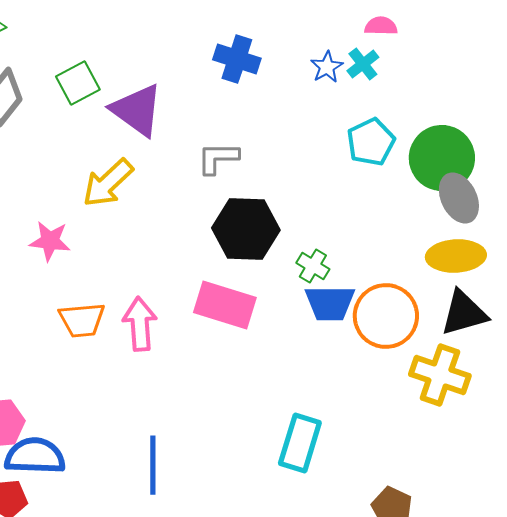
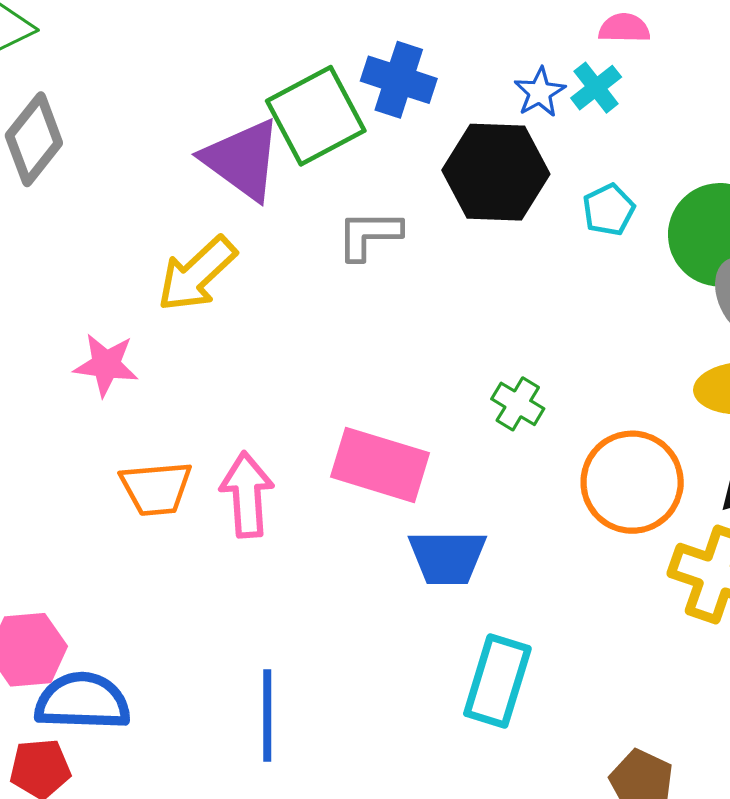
green square: (78, 83) -> (316, 116), moved, size x1.4
cyan pentagon: (371, 142) -> (609, 210), size x0.7
black hexagon: (246, 229) -> (496, 172), moved
blue trapezoid: (330, 303) -> (447, 557), moved

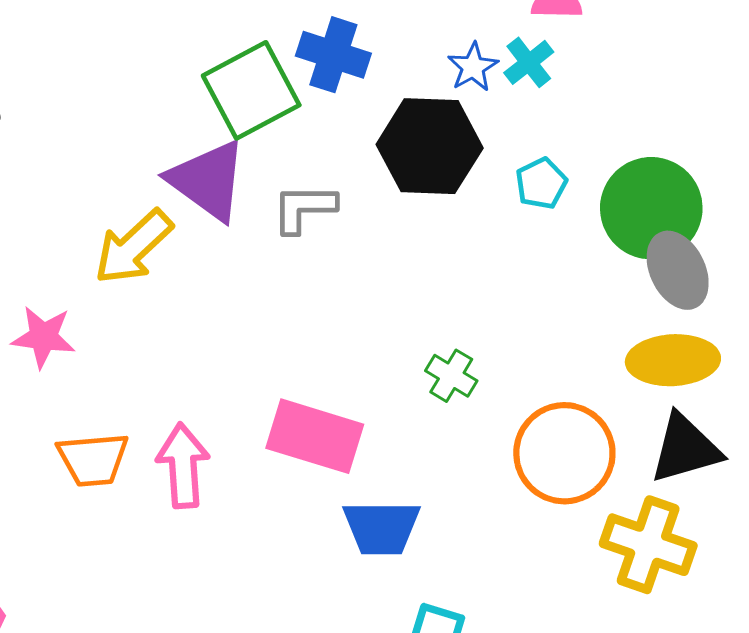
purple triangle: (242, 160) -> (208, 180), moved

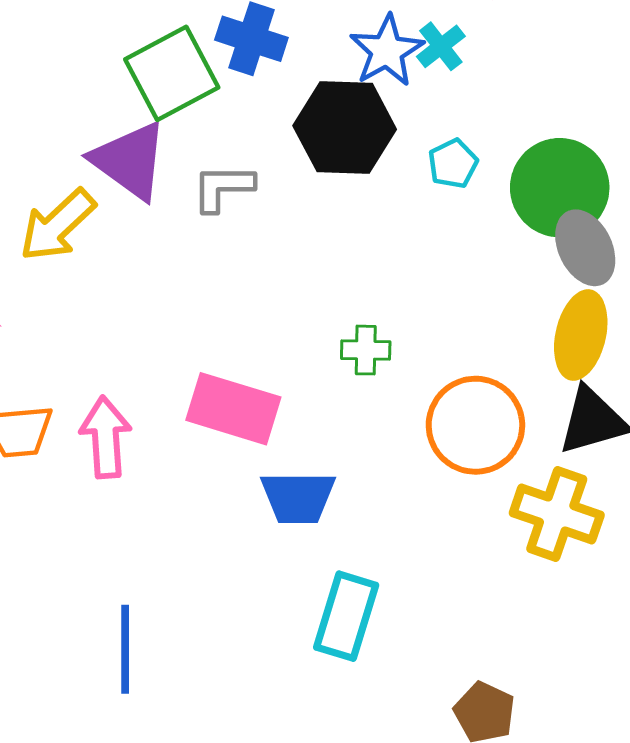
blue star: (473, 67) -> (387, 51), size x1.5
yellow ellipse: (673, 360) -> (581, 335), turned -74
green cross: (451, 376) -> (366, 350), turned -30

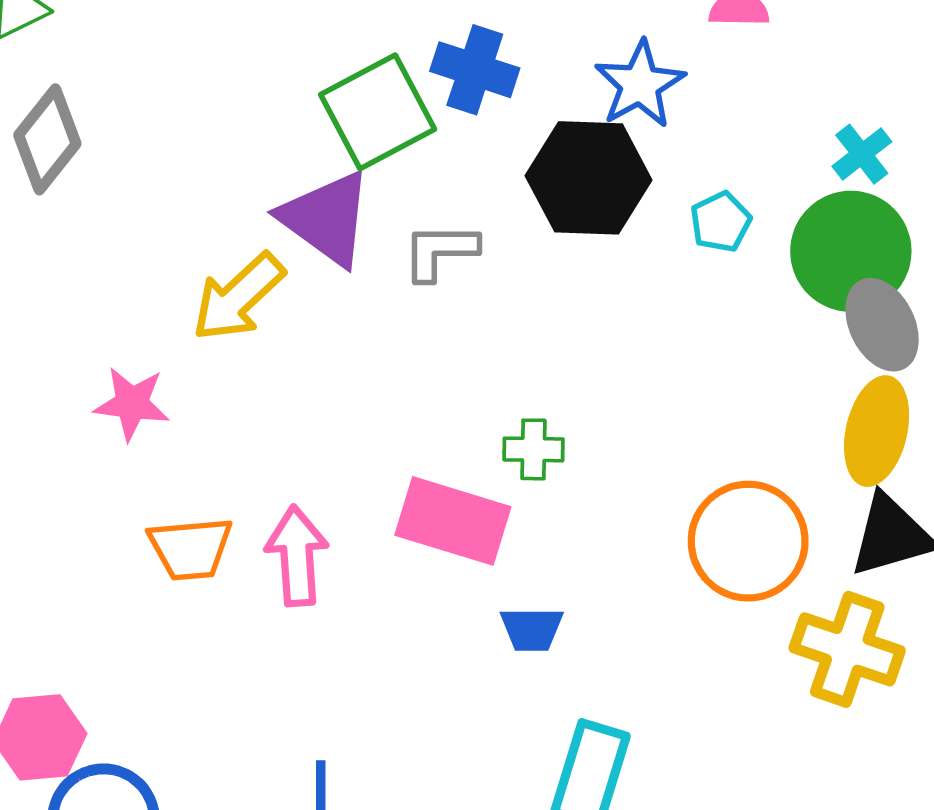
cyan cross: (441, 46) -> (862, 154), moved
green cross: (366, 350) -> (533, 449), moved
blue trapezoid: (298, 497) -> (532, 629), size x0.7

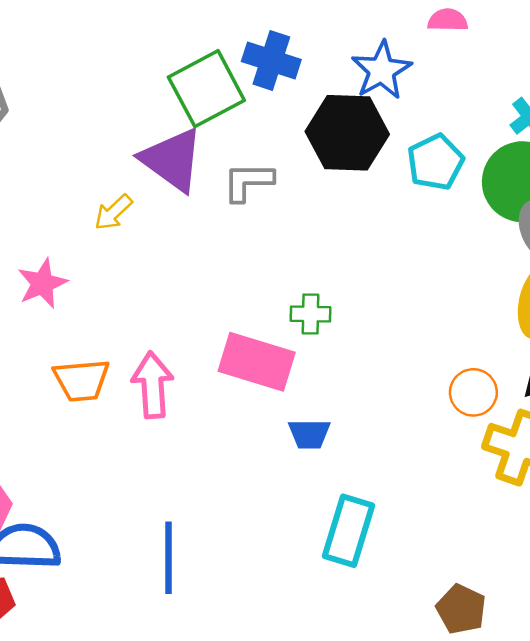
cyan pentagon: (721, 222) -> (435, 162), size x1.4
yellow arrow: (238, 297) -> (113, 212), size x0.6
pink star: (132, 404) -> (42, 283), turned -30
orange circle: (748, 541) -> (473, 392), moved, size x0.6

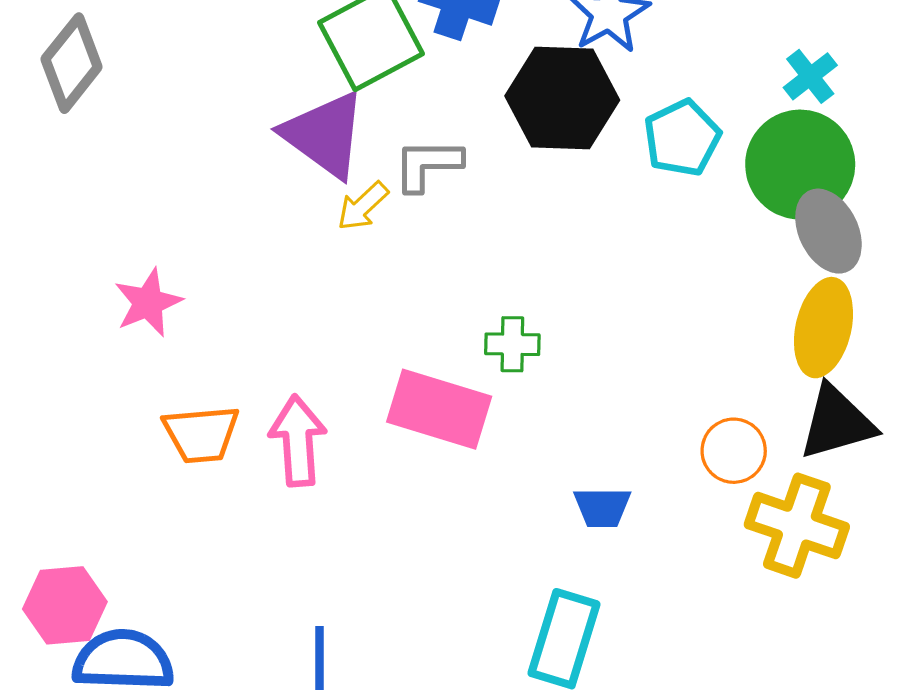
yellow arrow: (113, 212) -> (363, 206), moved
blue trapezoid: (309, 434) -> (602, 507), moved

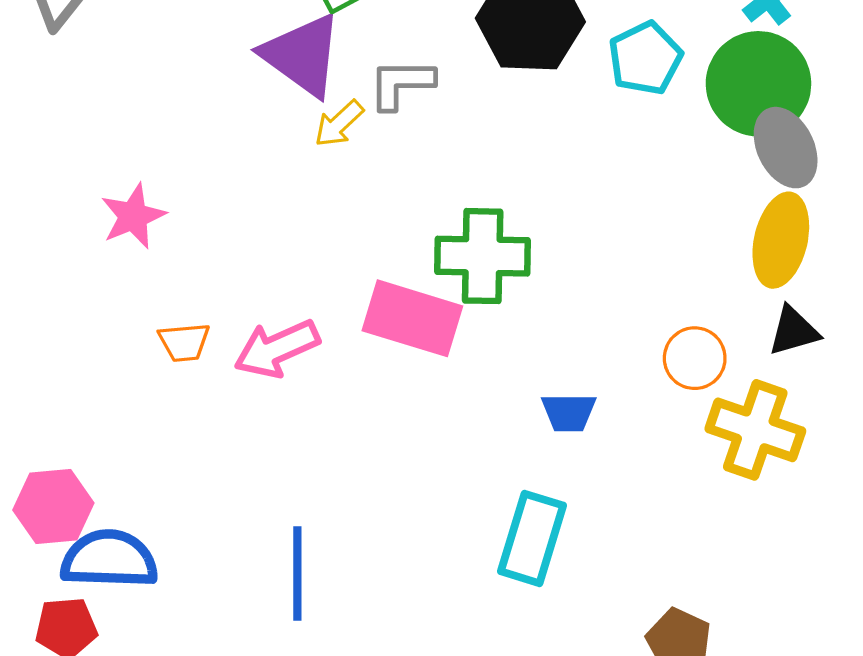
green cross: (512, 344) -> (483, 256), size x1.8
black triangle: (837, 422) -> (794, 331), size x0.7
orange trapezoid: (201, 434) -> (184, 342), size x0.7
pink arrow: (298, 441) -> (277, 349), turned -110

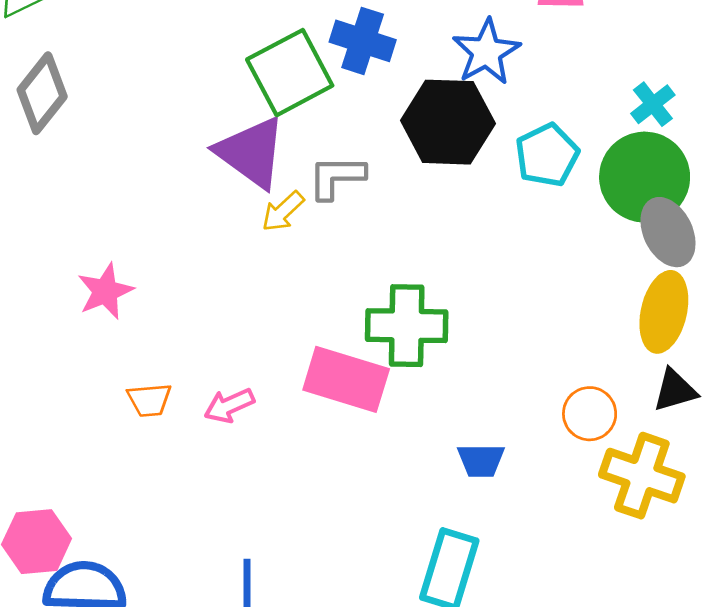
pink arrow: (277, 349) -> (229, 405), size x0.7

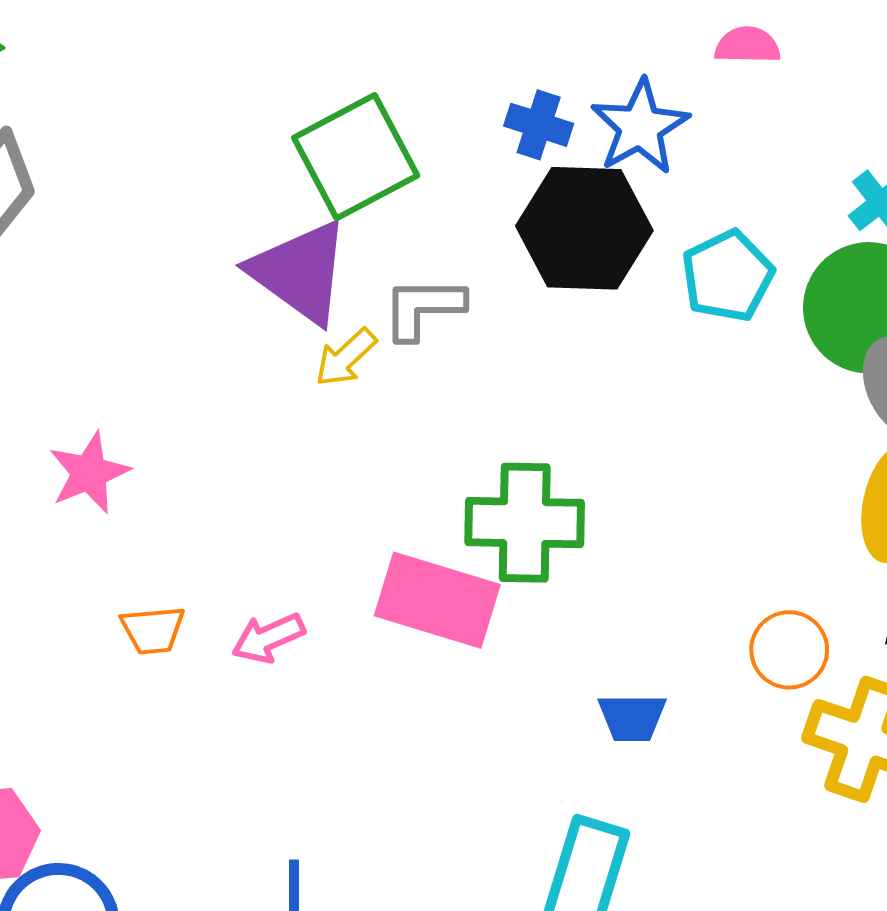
blue cross: (363, 41) -> (539, 125), moved, size x0.7

